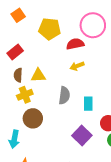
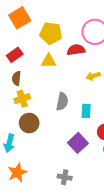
orange square: (18, 15) -> (20, 18), size x1.5
yellow arrow: (77, 66) -> (93, 76), moved
yellow triangle: (38, 75) -> (49, 61), moved

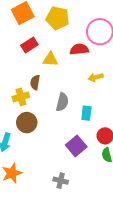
yellow pentagon: (51, 33) -> (58, 18), moved
red rectangle: (15, 55) -> (29, 45), moved
brown semicircle: (16, 78) -> (35, 82), moved

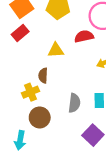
red rectangle: (29, 45) -> (20, 33), moved
gray semicircle: (62, 102) -> (74, 103), moved

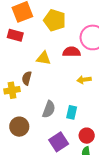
red rectangle: (20, 33) -> (15, 35), turned 42
brown circle: (40, 117) -> (19, 127), moved

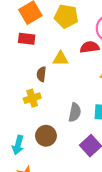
brown semicircle: (27, 78) -> (41, 74), moved

